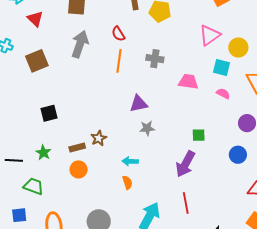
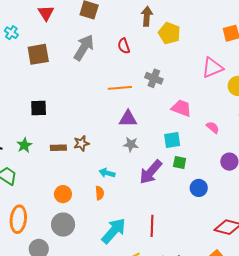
orange line: (119, 61) -> (120, 88), moved, turned 65
cyan square: (222, 68) -> (172, 140), moved, turned -36
blue circle: (238, 155) -> (199, 188), moved
purple arrow: (185, 164) -> (151, 172), moved
orange circle: (79, 169) -> (63, 194), moved

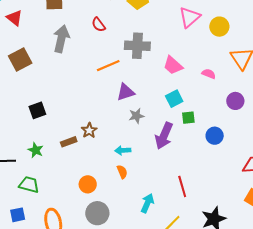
gray cross: (154, 78) -> (137, 46), size x1.4
pink trapezoid: (181, 108) -> (173, 65), turned -140
cyan arrow: (114, 231) -> (147, 203), size x0.7

